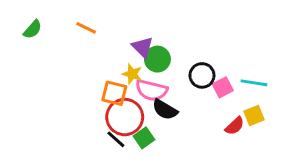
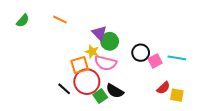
orange square: (114, 93) -> (80, 65), turned -30
black semicircle: (165, 110) -> (115, 91), moved
yellow square: (254, 116) -> (177, 95), moved, turned 32
black line: (116, 139) -> (64, 89), moved

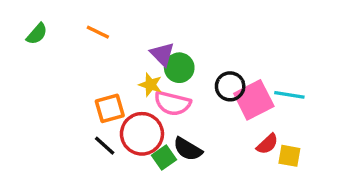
pink square: (155, 61) -> (254, 100), size x1.6
orange square: (80, 65) -> (110, 108), moved

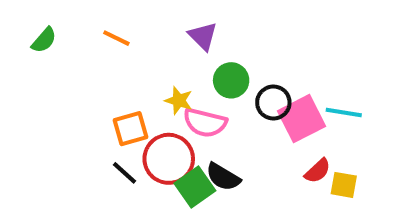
purple triangle: (162, 54) -> (203, 36), moved
green circle: (179, 68) -> (231, 80), moved
green square: (164, 158) -> (195, 187), size x1.4

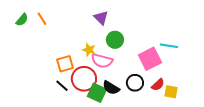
orange line: (116, 38) -> (42, 19), moved, turned 32
black circle: (273, 102) -> (135, 83), moved
cyan line: (344, 113) -> (169, 46), moved
green square: (195, 187) -> (97, 93), turned -30

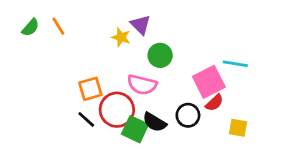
yellow star: (89, 50) -> (121, 37), moved
red semicircle: (158, 85) -> (214, 103), moved

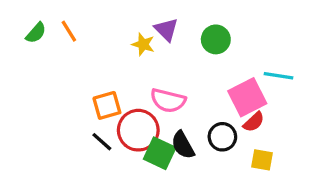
green circle: (160, 55) -> (216, 39), moved
black semicircle: (154, 122) -> (183, 145), turned 30
yellow square: (238, 128) -> (262, 160), moved

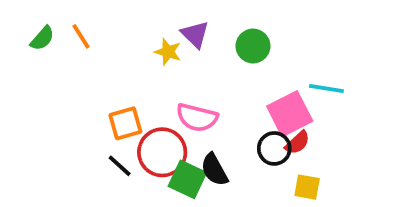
black circle: (222, 137) -> (274, 148), moved

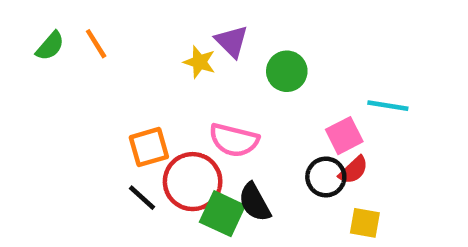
green circle: (253, 46) -> (287, 71), moved
pink square: (290, 114) -> (344, 136), size x0.7

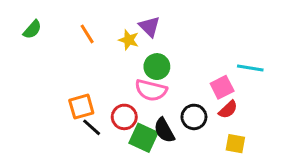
orange line: (96, 44) -> (87, 34), moved
green circle: (287, 71) -> (157, 67), moved
orange square: (149, 147) -> (81, 107), moved
black circle: (326, 177) -> (194, 117), moved
red circle: (193, 182) -> (124, 117), size x0.7

